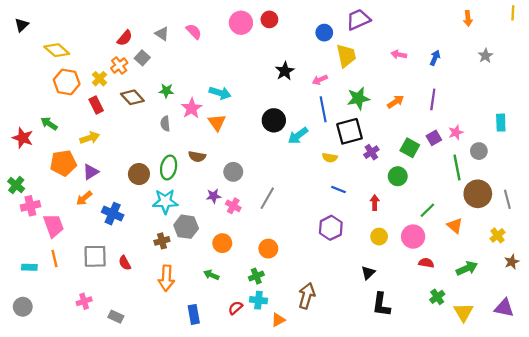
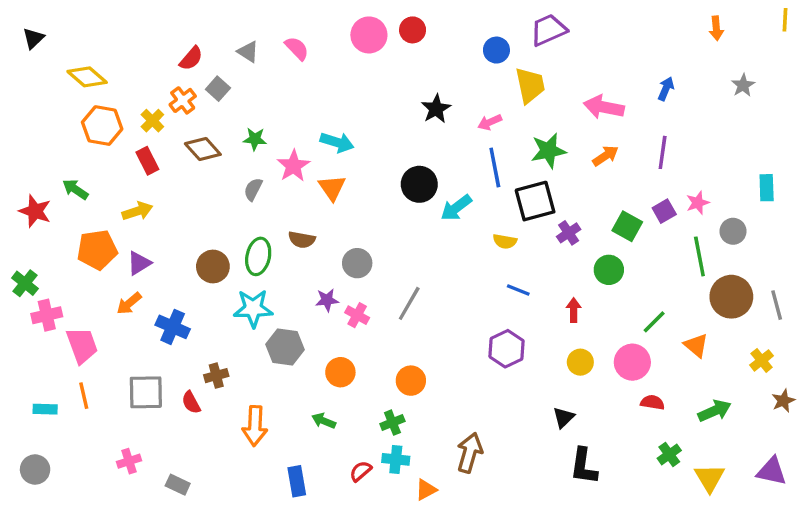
pink arrow: (399, 55) -> (604, 107), moved, size x1.6
gray semicircle: (165, 124) -> (253, 189), turned 32
brown cross: (162, 241) -> (216, 376), moved

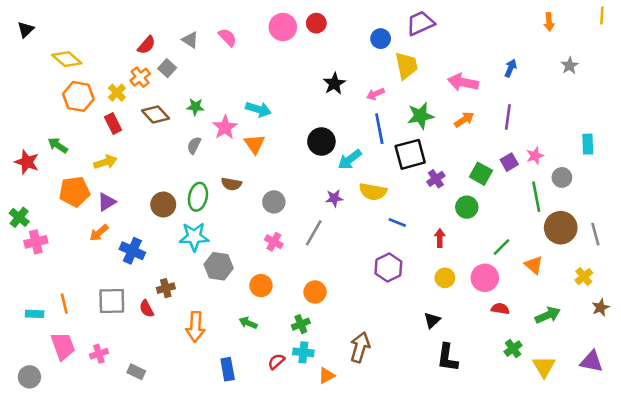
yellow semicircle: (505, 241) -> (373, 192), moved, size x1.5
purple star: (327, 300) -> (334, 198), moved
pink trapezoid: (82, 345) -> (63, 346), moved
gray circle: (35, 470) -> (29, 377), moved

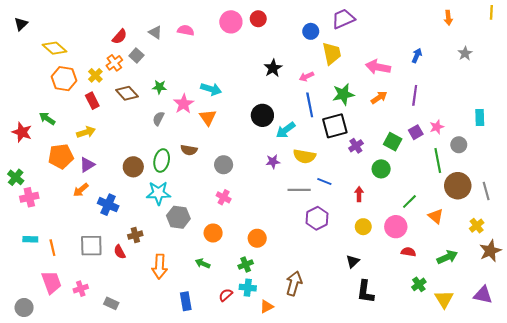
pink semicircle: (228, 37) -> (186, 30), turned -35
gray line: (314, 233) -> (299, 190), moved, turned 60
brown star: (601, 307) -> (490, 251), size x1.5
cyan rectangle: (35, 314) -> (30, 239), moved

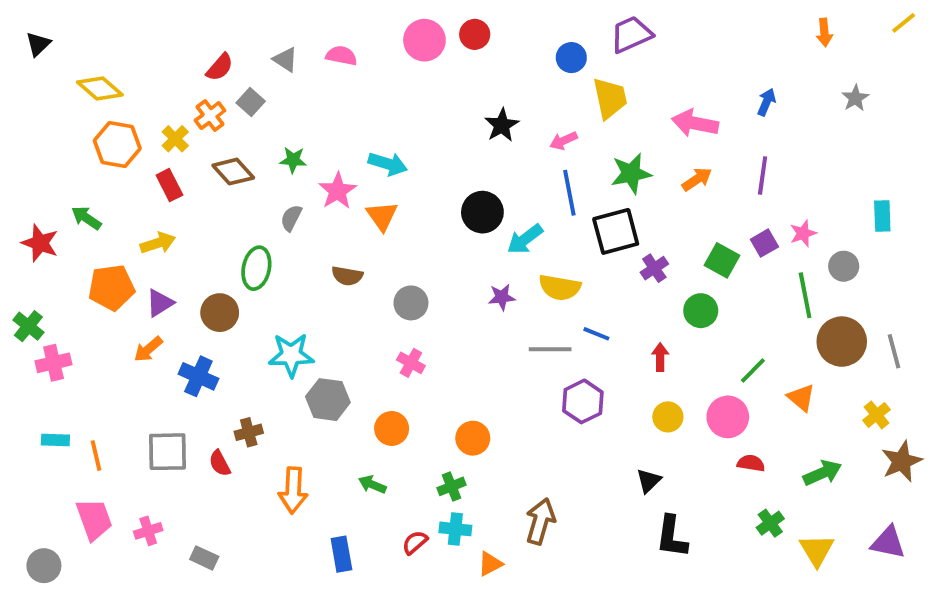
yellow line: (491, 12) -> (904, 23), turned 48
green ellipse: (162, 161) -> (256, 268), moved
brown circle: (133, 167) -> (220, 313), moved

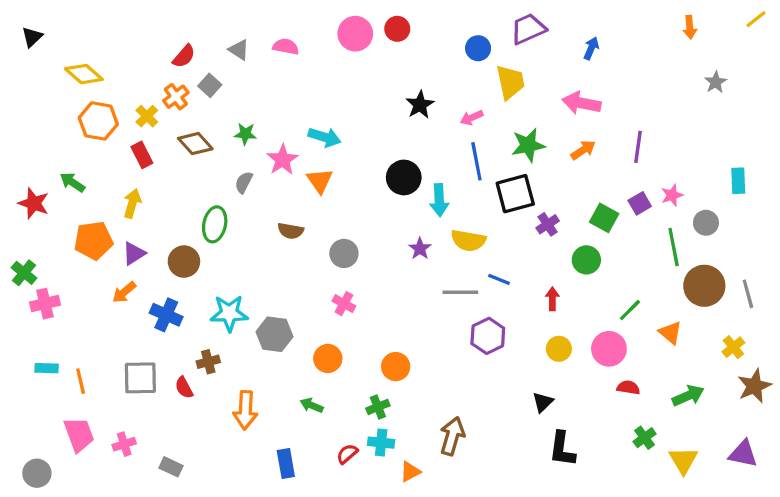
blue arrow: (766, 102) -> (591, 48), moved
cyan arrow: (525, 239) -> (439, 200), turned -56
yellow arrow: (158, 243) -> (132, 203), turned -56
purple star: (502, 297) -> (420, 249), turned -30
cyan star: (291, 355) -> (229, 313), moved

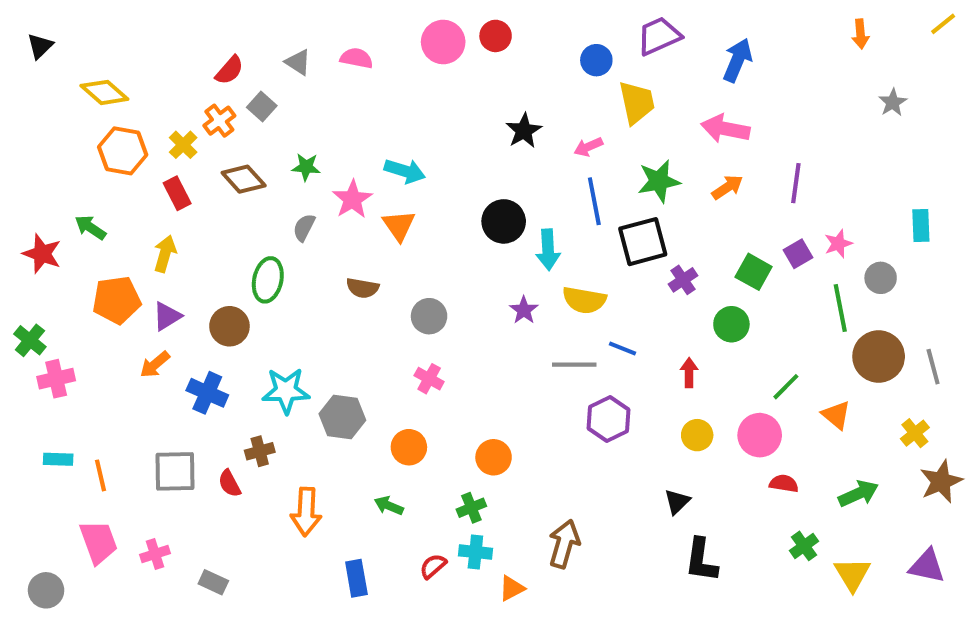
blue arrow: (591, 48) -> (737, 60), size x1.5

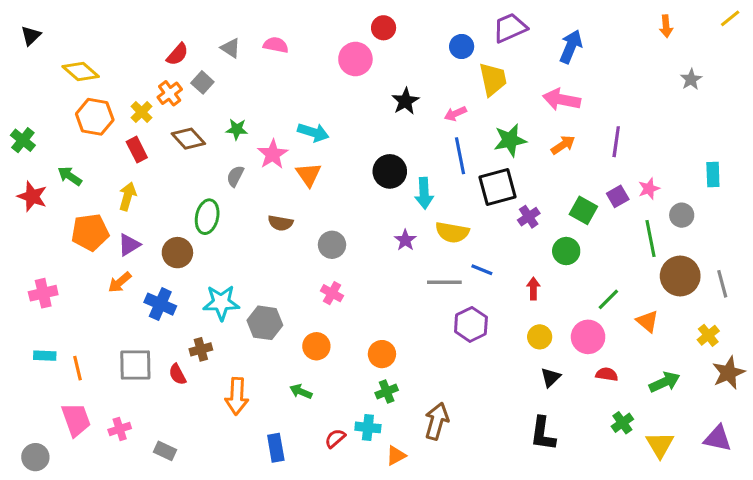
pink circle: (443, 42) -> (355, 59), moved
green cross: (30, 340) -> (23, 140), moved
black triangle: (677, 502) -> (551, 377), moved
green cross: (471, 508) -> (387, 392), moved

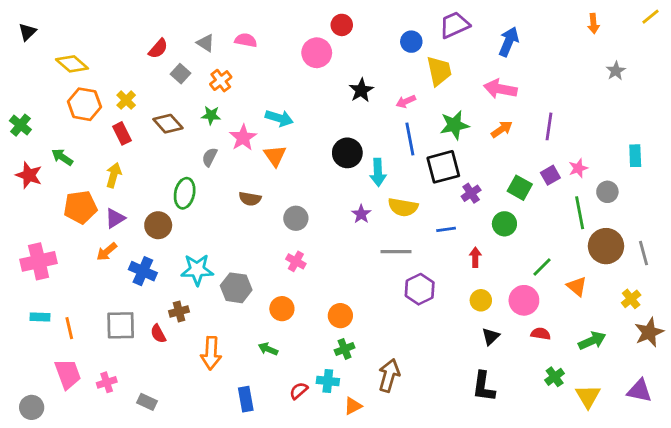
orange cross: (170, 93) -> (221, 81), moved
blue line: (482, 270) -> (446, 229), moved, turned -30
pink cross: (43, 293) -> (39, 261), size x1.4

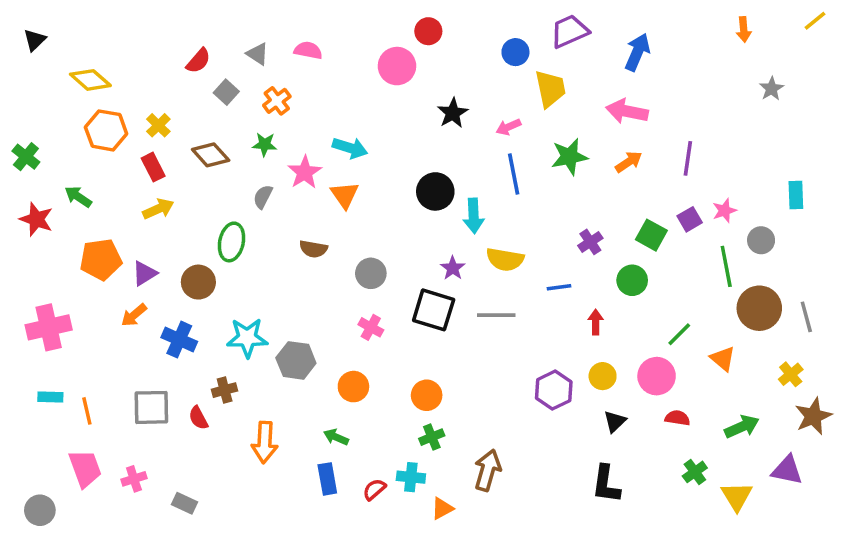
black square: (443, 167) -> (434, 310), moved, turned 32
yellow arrow: (114, 175) -> (158, 209), moved, turned 50
purple hexagon: (420, 289) -> (554, 390), moved
purple triangle: (639, 391) -> (787, 470), moved
blue rectangle: (246, 399) -> (327, 479), moved

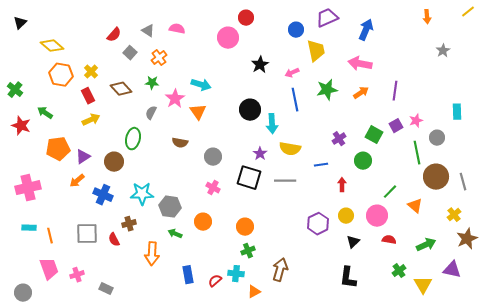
green arrow: (336, 437) -> (175, 234), moved

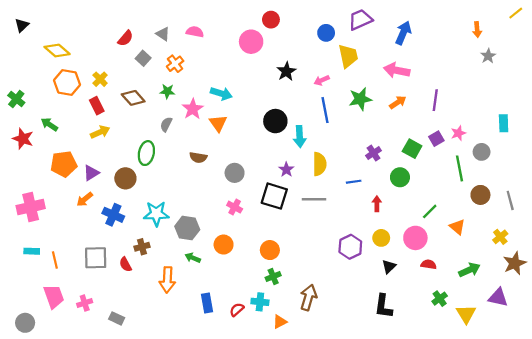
orange arrow: (427, 17) -> (477, 30), moved
yellow semicircle: (290, 149) -> (319, 164), turned -100
brown circle: (436, 177) -> (480, 195), size x0.7

